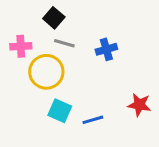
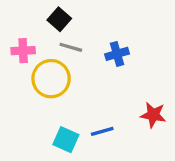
cyan square: (60, 111) -> (66, 140), moved

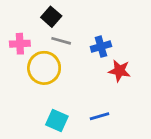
red star: (153, 115) -> (119, 71), moved
blue line: (102, 131) -> (100, 116), moved

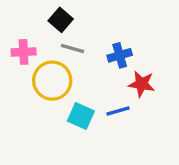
blue line: (100, 116) -> (118, 111), moved
cyan square: (57, 121) -> (81, 116), moved

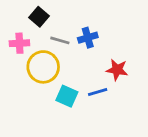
black square: (61, 20) -> (39, 17), moved
blue cross: (120, 55) -> (88, 38), moved

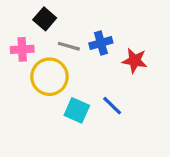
red star: (117, 70) -> (135, 61), moved
blue line: (98, 92) -> (112, 106), turned 60

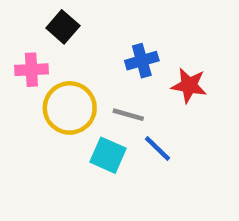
gray line: (69, 46) -> (128, 115), moved

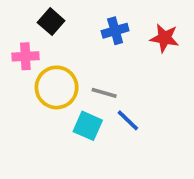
blue cross: (142, 61) -> (115, 31), moved
red star: (189, 85) -> (164, 38), moved

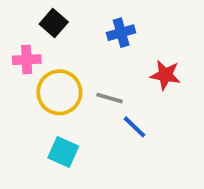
red star: (164, 38) -> (165, 75), moved
cyan square: (88, 126) -> (63, 152), moved

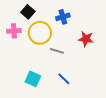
yellow circle: (59, 92) -> (40, 33), moved
blue line: (135, 127) -> (64, 79), moved

